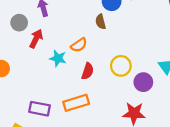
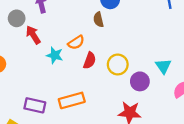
red arrow: (36, 39) -> (33, 35), turned -60
red semicircle: (88, 71) -> (90, 61), moved

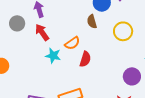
red arrow: (33, 35) -> (42, 32), moved
yellow circle: (118, 64) -> (123, 31), moved

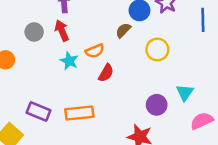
brown semicircle: (92, 22) -> (123, 30), turned 48
gray circle: (17, 23) -> (34, 32), moved

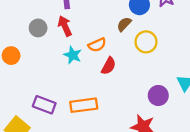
yellow circle: (157, 50) -> (146, 42), moved

